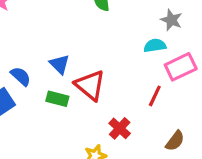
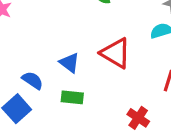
red triangle: (90, 85) -> (116, 53), moved

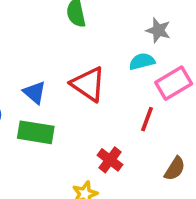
green rectangle: (72, 97) -> (36, 132), size x1.4

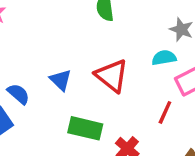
green rectangle: (36, 132) -> (85, 128), moved

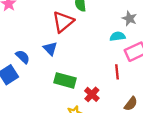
red triangle: (112, 76) -> (63, 22), moved, turned 40
red line: (165, 112) -> (117, 72), turned -32

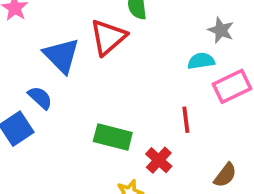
blue triangle: (50, 49) -> (61, 56), moved, size x1.5
red line: (117, 72) -> (186, 120), moved

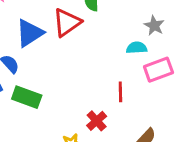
blue triangle: (61, 56) -> (30, 33), turned 36
green rectangle: (113, 137) -> (27, 97), moved

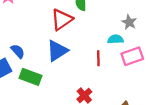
blue triangle: (30, 33) -> (57, 51), moved
red line: (120, 92) -> (98, 58), moved

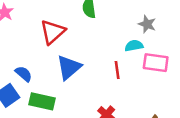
red triangle: (62, 20) -> (53, 32), moved
pink rectangle: (132, 56) -> (156, 63), turned 35

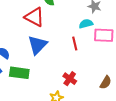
red triangle: (53, 32) -> (34, 17), moved, turned -45

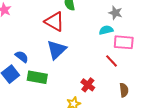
red line: (75, 44) -> (112, 61), moved, turned -32
brown semicircle: (106, 82) -> (124, 90), turned -40

